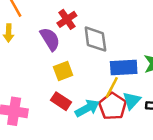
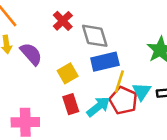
purple semicircle: (50, 39) -> (31, 54), moved
blue rectangle: (124, 68) -> (105, 62), moved
red rectangle: (61, 101) -> (71, 104), turned 48

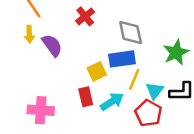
gray diamond: (95, 36) -> (131, 33), moved
yellow square: (68, 73) -> (97, 71), moved
red pentagon: (123, 100) -> (148, 113), moved

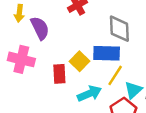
yellow square: (97, 71) -> (80, 61), turned -30
red rectangle: (86, 97) -> (59, 74), moved
pink cross: (41, 110) -> (21, 59), moved

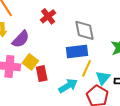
purple semicircle: (40, 28) -> (21, 39), turned 78
yellow square: (80, 61) -> (30, 62), moved

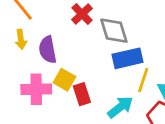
gray diamond: (84, 30) -> (114, 31), moved
purple semicircle: (21, 39) -> (48, 50), turned 132

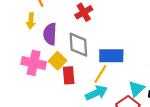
gray diamond: (114, 31) -> (78, 45), moved
yellow line: (143, 80) -> (100, 74), moved

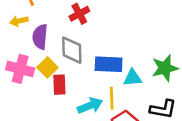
yellow arrow: (31, 21) -> (19, 21), turned 70
yellow line: (100, 74) -> (112, 98), moved, turned -36
cyan triangle: (136, 89) -> (133, 78), moved, turned 36

